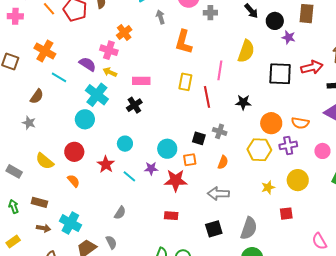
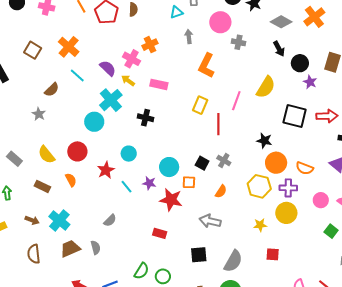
pink rectangle: (141, 81) -> (159, 84), moved
black star: (243, 102) -> (264, 141), moved
black cross: (134, 105) -> (145, 118), turned 35
yellow circle: (298, 180) -> (286, 213), moved
brown rectangle: (39, 202) -> (42, 186), moved

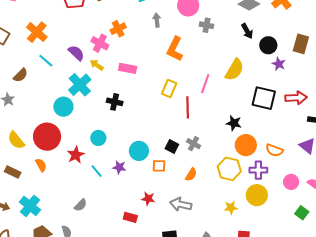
red circle: (77, 151) -> (47, 137), size x1.4
red star: (171, 200) -> (148, 199), moved, size x0.6

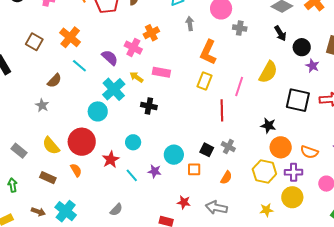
yellow arrow: (97, 65) -> (136, 77), moved
yellow rectangle: (169, 89) -> (205, 81), moved

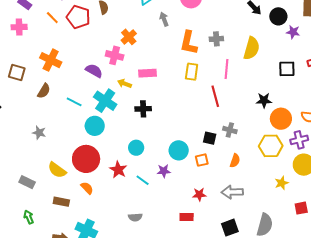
gray cross: (240, 28) -> (216, 39), moved
cyan line: (79, 66) -> (74, 102), moved
brown semicircle: (54, 81) -> (44, 91), moved
black square: (298, 100) -> (287, 69), size x0.7
gray semicircle: (116, 210) -> (135, 217), turned 56

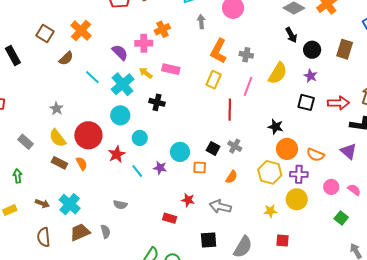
purple star: (293, 32) -> (311, 76), moved
pink cross: (115, 55) -> (144, 43), turned -30
cyan circle: (95, 126) -> (120, 115), moved
gray star: (39, 133) -> (57, 109), moved
brown rectangle: (61, 202) -> (59, 163), moved

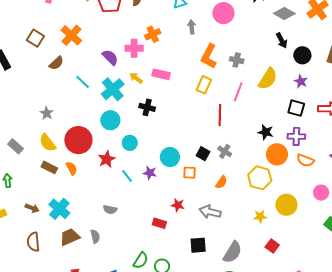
purple cross: (299, 174) -> (296, 136), moved
red square: (283, 240) -> (272, 246), turned 32

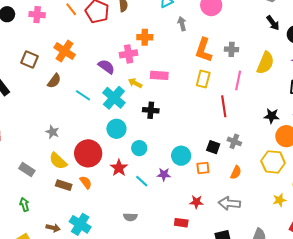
orange cross: (153, 34) -> (145, 37), turned 35

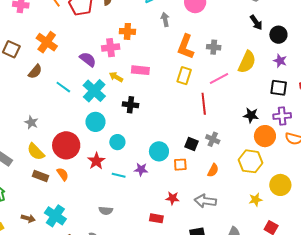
pink line: (238, 80) -> (219, 78), turned 48
cyan line: (142, 181) -> (119, 175), turned -32

